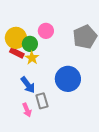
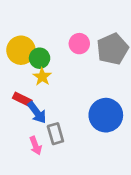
pink circle: (46, 31) -> (79, 44), moved
red rectangle: (17, 53) -> (22, 99), moved
blue circle: (68, 79) -> (106, 115), moved

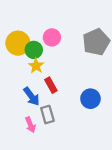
pink circle: (79, 44) -> (52, 37), moved
red rectangle: (22, 99) -> (51, 85), moved, turned 35
blue circle: (106, 115) -> (90, 99), size x0.7

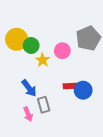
pink circle: (52, 37) -> (62, 51), moved
yellow star: (36, 66) -> (43, 60), moved
red rectangle: (51, 85) -> (71, 86), moved, turned -64

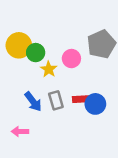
gray rectangle: (44, 105) -> (56, 100), moved
pink arrow: (28, 114) -> (20, 131), moved, turned 112

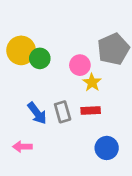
yellow star: (49, 69) -> (92, 82), moved
blue circle: (95, 104) -> (107, 148), moved

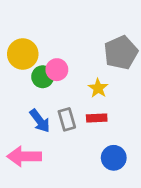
green circle: (40, 58) -> (43, 77), moved
pink circle: (80, 65) -> (57, 70), moved
pink arrow: (22, 147) -> (24, 156), size x1.6

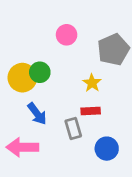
yellow circle: (23, 54) -> (22, 78), moved
pink circle: (57, 70) -> (67, 35), moved
gray rectangle: (67, 119) -> (73, 128), moved

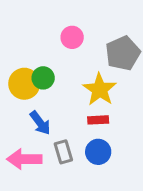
yellow star: (92, 83) -> (100, 90), size x1.6
gray rectangle: (73, 128) -> (63, 152), moved
blue circle: (107, 149) -> (98, 152), moved

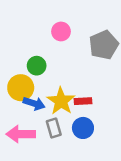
yellow circle: (24, 84) -> (21, 88), moved
yellow star: (100, 90) -> (61, 101), moved
blue arrow: (40, 123) -> (34, 104), turned -35

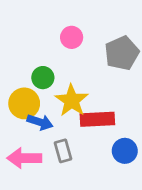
yellow star: (61, 101) -> (72, 101), moved
red rectangle: (83, 101) -> (97, 119), size x1.6
blue circle: (83, 128) -> (125, 151), moved

